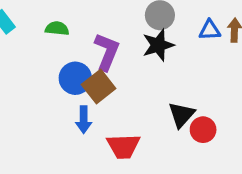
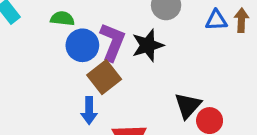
black star: (158, 45) -> (148, 45), moved
blue circle: (75, 78) -> (82, 45), moved

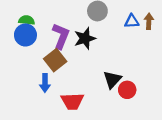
blue circle: (82, 45) -> (25, 35), moved

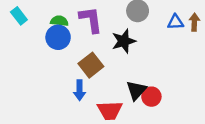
purple L-shape: (61, 36) -> (91, 20), moved, turned -30
black triangle: (112, 80) -> (136, 90), moved
red circle: (127, 90) -> (151, 97), moved

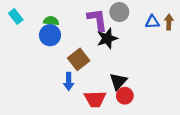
purple L-shape: (91, 20) -> (97, 20), moved
red circle: (151, 97) -> (125, 96), moved

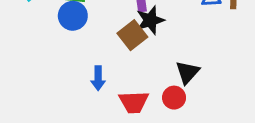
brown square: (79, 59) -> (132, 35), moved
black triangle: (118, 81) -> (187, 72), moved

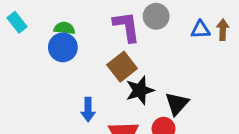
black star: (150, 20) -> (140, 90), moved

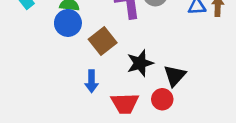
brown square: (122, 67) -> (103, 41), moved

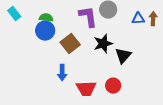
black star: (140, 63) -> (103, 44), moved
black triangle: (175, 76) -> (123, 56), moved

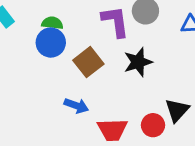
black triangle: (123, 56) -> (177, 110), moved
blue arrow: (62, 73) -> (76, 106), turned -70

